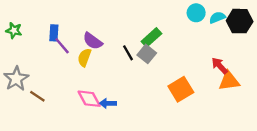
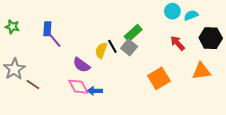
black hexagon: (240, 21) -> (211, 38), moved
purple semicircle: (93, 41) -> (81, 65), moved
yellow semicircle: (84, 57) -> (101, 50), moved
red arrow: (220, 66) -> (178, 43), moved

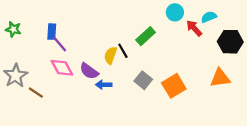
cyan circle: (172, 11) -> (175, 12), moved
red arrow: (178, 43) -> (194, 28), moved
gray square: (129, 47) -> (143, 80), moved
pink diamond: (78, 87) -> (62, 68), moved
blue arrow: (95, 91) -> (104, 85), moved

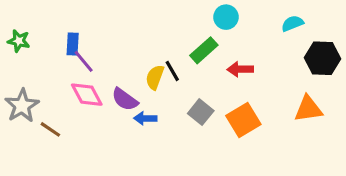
cyan circle: (175, 12) -> (226, 17), moved
red arrow: (194, 28) -> (240, 69), moved, turned -48

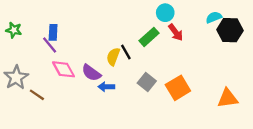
black hexagon: (322, 58) -> (230, 30), moved
purple line: (84, 61) -> (50, 45), moved
red arrow: (240, 69) -> (176, 32), moved, turned -126
orange triangle: (308, 109) -> (228, 98), moved

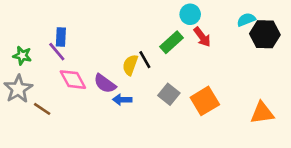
green star: (14, 30) -> (22, 56), moved

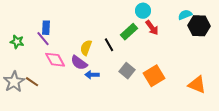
yellow semicircle: (130, 65) -> (86, 48), moved
gray star: (18, 89) -> (14, 82), moved
orange triangle: (262, 113) -> (197, 85), turned 30

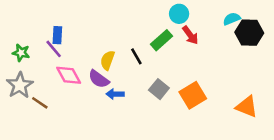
gray star: (14, 82) -> (20, 85), moved

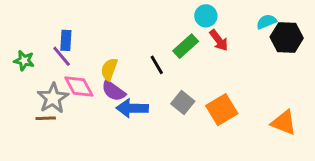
yellow semicircle: (108, 60) -> (109, 69), moved
gray star: (20, 85) -> (53, 98), moved
blue arrow: (115, 94) -> (132, 108), size x1.5
brown line: (40, 103) -> (46, 118), turned -36

